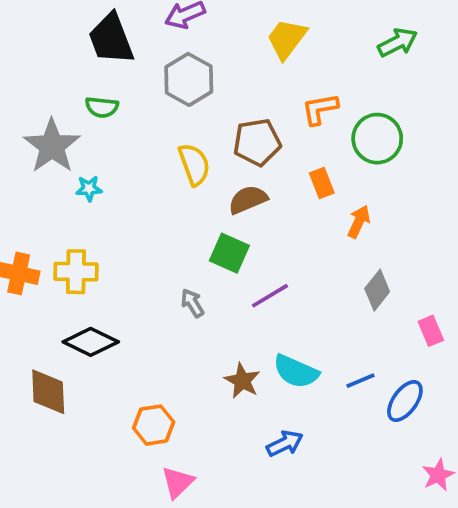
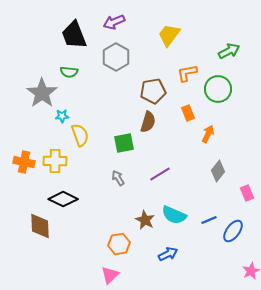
green arrow: (398, 42) -> (229, 51), moved
yellow semicircle: (194, 164) -> (80, 135), moved
brown semicircle: (248, 200) -> (148, 122), turned 130
green square: (229, 253) -> (124, 143), moved, turned -35
orange hexagon: (154, 425) -> (119, 244), moved

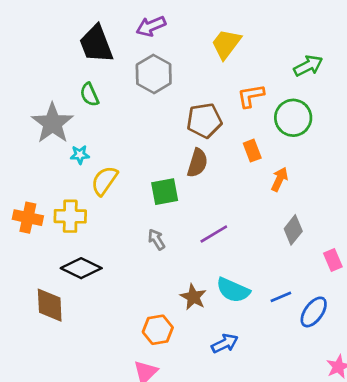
green semicircle: (69, 72) -> (89, 95), turned 60
yellow semicircle: (80, 135) -> (104, 181), turned -125

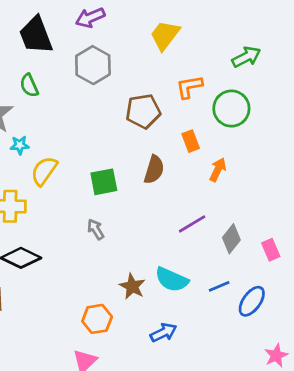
brown semicircle: (197, 163) -> (154, 170), moved
gray diamond: (293, 230) -> (231, 239), moved
purple line: (214, 234) -> (192, 224), moved

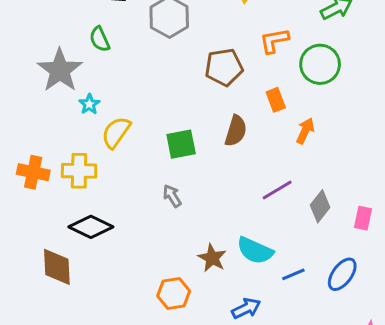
cyan star: (20, 145) -> (89, 104), turned -30
pink rectangle: (271, 250) -> (363, 218), turned 35
blue line: (219, 286) -> (293, 274), moved

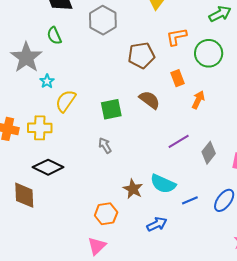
brown semicircle: (236, 131) -> (150, 100), turned -70

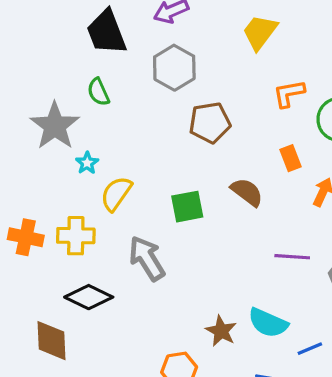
brown pentagon: (141, 55) -> (210, 123), moved
purple line: (179, 141) -> (292, 257), turned 35
gray arrow: (105, 145) -> (147, 258), moved, size x1.8

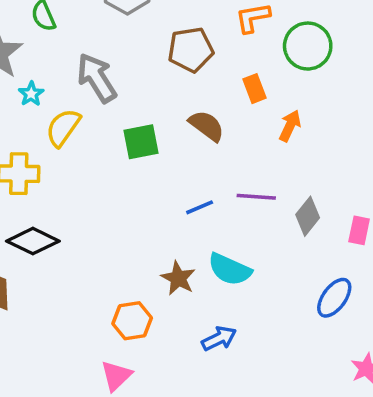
brown pentagon: (210, 123) -> (191, 50), moved
gray arrow: (147, 258) -> (97, 78), moved
blue line: (310, 349) -> (200, 207), moved

